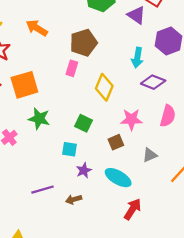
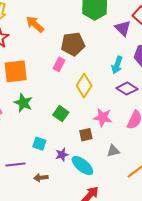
cyan square: (70, 149) -> (39, 144), moved
purple star: (84, 170) -> (62, 155), moved

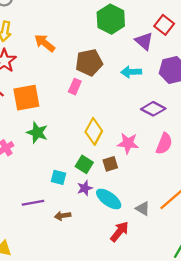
cyan arrow: (117, 65) -> (131, 72), moved, turned 72
yellow diamond: (84, 86) -> (94, 131), moved
green square: (61, 114) -> (84, 164), moved
gray triangle: (113, 151) -> (143, 209), moved, turned 48

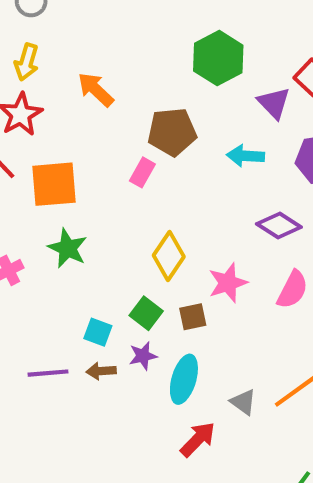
pink star: (128, 143) -> (228, 283), turned -30
cyan ellipse: (109, 199) -> (184, 379), turned 65
brown arrow: (63, 216) -> (101, 371), moved

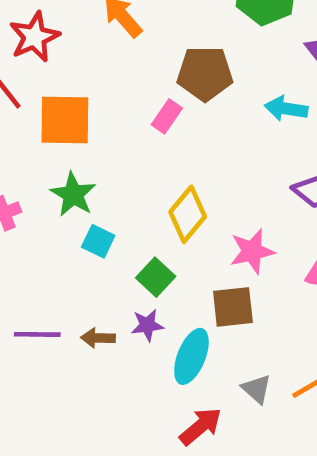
brown square: (193, 317) -> (233, 307), moved, size x1.4
cyan square: (98, 332) -> (98, 241), moved

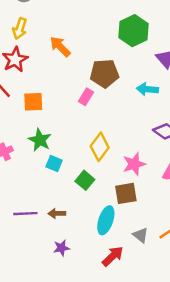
orange square: (65, 120) -> (33, 102), size x0.7
purple star: (147, 325) -> (61, 248), moved

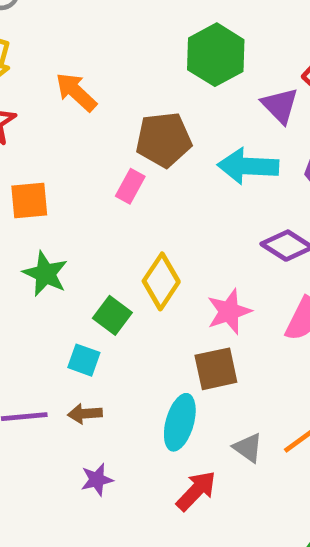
cyan arrow: (147, 89) -> (248, 166), size x1.4
cyan square: (54, 163) -> (84, 360), moved
green square: (85, 180) -> (112, 315), moved

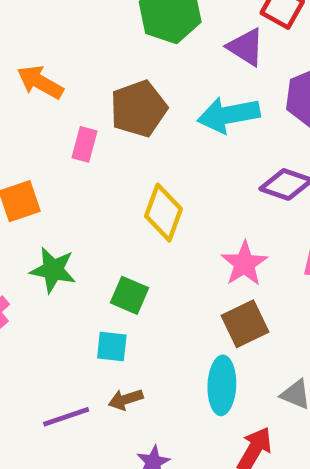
pink rectangle: (130, 186) -> (84, 144), moved
yellow diamond: (161, 281) -> (163, 213), moved

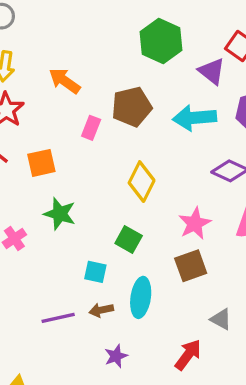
green square: (130, 295) -> (129, 239), moved
cyan ellipse: (222, 385) -> (141, 297), moved

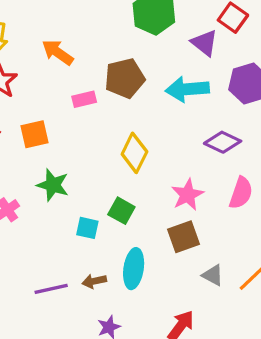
pink rectangle: (91, 128) -> (84, 99), turned 55
cyan square: (95, 272) -> (87, 228), moved
gray triangle: (221, 319) -> (213, 275), moved

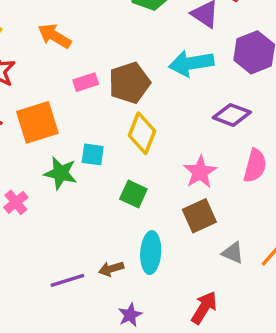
brown pentagon: (125, 78) -> (129, 83), moved
orange square: (34, 134) -> (37, 122), size x1.4
cyan square: (87, 228) -> (93, 154), moved

